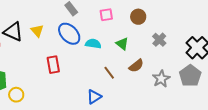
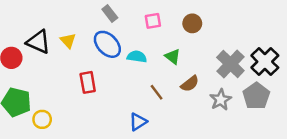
gray cross: (159, 40) -> (230, 64), moved, size x1.6

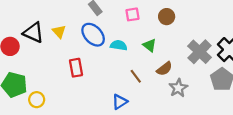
gray star: (221, 100) -> (178, 88), moved

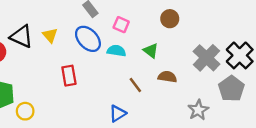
pink square: (132, 14) -> (121, 25), moved, turned 32
brown semicircle: (164, 69) -> (167, 77), turned -133
gray star: (178, 88) -> (198, 110), moved

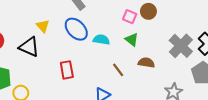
pink square: (121, 25) -> (130, 17), moved
black triangle: (22, 36) -> (29, 47), moved
red rectangle: (69, 76) -> (67, 70), moved

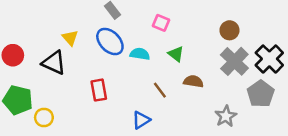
brown circle: (148, 11) -> (230, 30), moved
pink square: (130, 17) -> (161, 23), moved

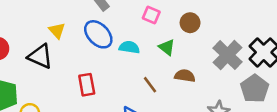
brown circle: (230, 30) -> (190, 23), moved

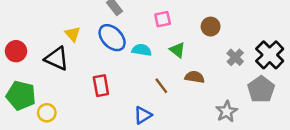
pink square: (151, 15) -> (163, 19), turned -35
brown circle: (190, 23) -> (211, 27), moved
gray cross: (228, 55) -> (235, 57), size x0.6

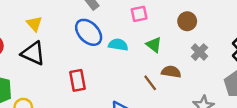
yellow triangle: (73, 34) -> (34, 24), moved
gray cross: (235, 57) -> (199, 52), moved
brown line: (161, 86) -> (150, 83), moved

